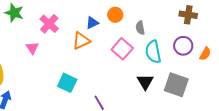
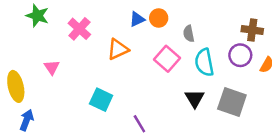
brown cross: (188, 15) -> (252, 30), moved
blue triangle: (92, 23) -> (137, 19), moved
pink triangle: (32, 48) -> (52, 67), moved

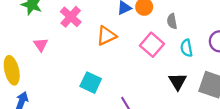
cyan semicircle: (204, 62) -> (186, 48), size x0.7
pink triangle: (52, 67) -> (41, 45), moved

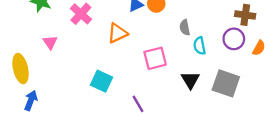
gray semicircle: (172, 21) -> (185, 27), moved
pink square: (152, 45) -> (155, 58), moved, turned 35

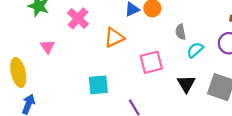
cyan semicircle: (200, 46) -> (195, 50), turned 60
cyan square: (101, 81) -> (98, 85), turned -30

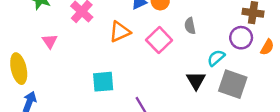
cyan semicircle: (195, 50) -> (216, 58), moved
pink square: (151, 62) -> (159, 40), moved, turned -30

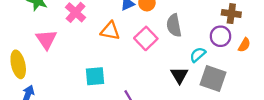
gray semicircle: (190, 26) -> (174, 25), size x1.5
orange triangle: (120, 32) -> (110, 31), turned 36
pink triangle: (50, 41) -> (46, 39), size x1.5

